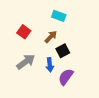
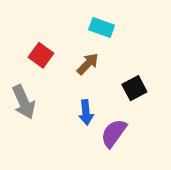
black square: (63, 51) -> (134, 88), moved
gray arrow: (26, 62) -> (24, 102), moved, turned 102

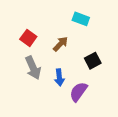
cyan rectangle: (102, 28) -> (81, 19), moved
gray arrow: (24, 102) -> (33, 68), moved

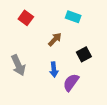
red square: (28, 38) -> (26, 18), moved
gray arrow: (33, 68) -> (18, 65), moved

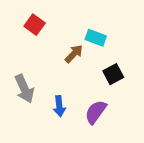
cyan rectangle: (73, 17) -> (96, 38), moved
blue arrow: (54, 70) -> (59, 106), moved

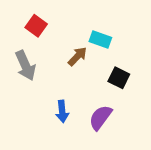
black square: (113, 74) -> (119, 78), turned -36
gray arrow: (24, 89) -> (25, 66), moved

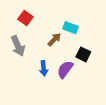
blue arrow: (62, 111) -> (44, 68), moved
purple semicircle: (100, 118) -> (65, 69), moved

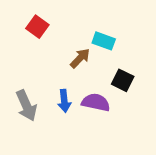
gray arrow: (18, 46) -> (26, 106), moved
purple semicircle: (65, 69) -> (96, 102), turned 66

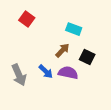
brown arrow: (80, 58) -> (63, 50), moved
blue arrow: (64, 101) -> (46, 72), turned -40

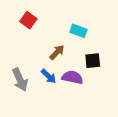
brown arrow: (63, 50) -> (57, 52), moved
black square: (87, 57) -> (93, 61), turned -32

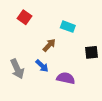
black square: (93, 61) -> (92, 52), moved
purple semicircle: (72, 77) -> (66, 78), moved

